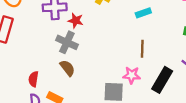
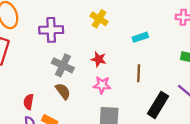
red star: (76, 21) -> (99, 59), moved
pink star: (132, 75) -> (102, 85), moved

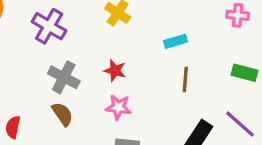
purple cross: (51, 30) -> (49, 26), turned 30
brown line: (139, 73) -> (185, 80), moved

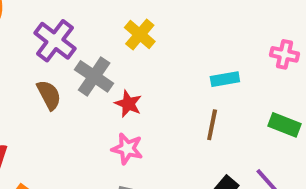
cyan rectangle: (175, 41) -> (225, 79), moved
gray cross: (64, 77) -> (94, 76), moved
brown semicircle: (62, 114) -> (49, 95), moved

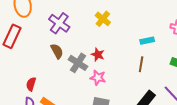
gray cross: (94, 76) -> (78, 63), moved

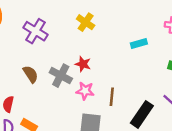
brown semicircle: (57, 51) -> (31, 74), moved
brown line: (141, 64) -> (112, 97), moved

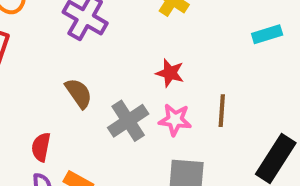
gray cross: (61, 76) -> (128, 121), moved, turned 30
brown line: (112, 97) -> (222, 111), moved

